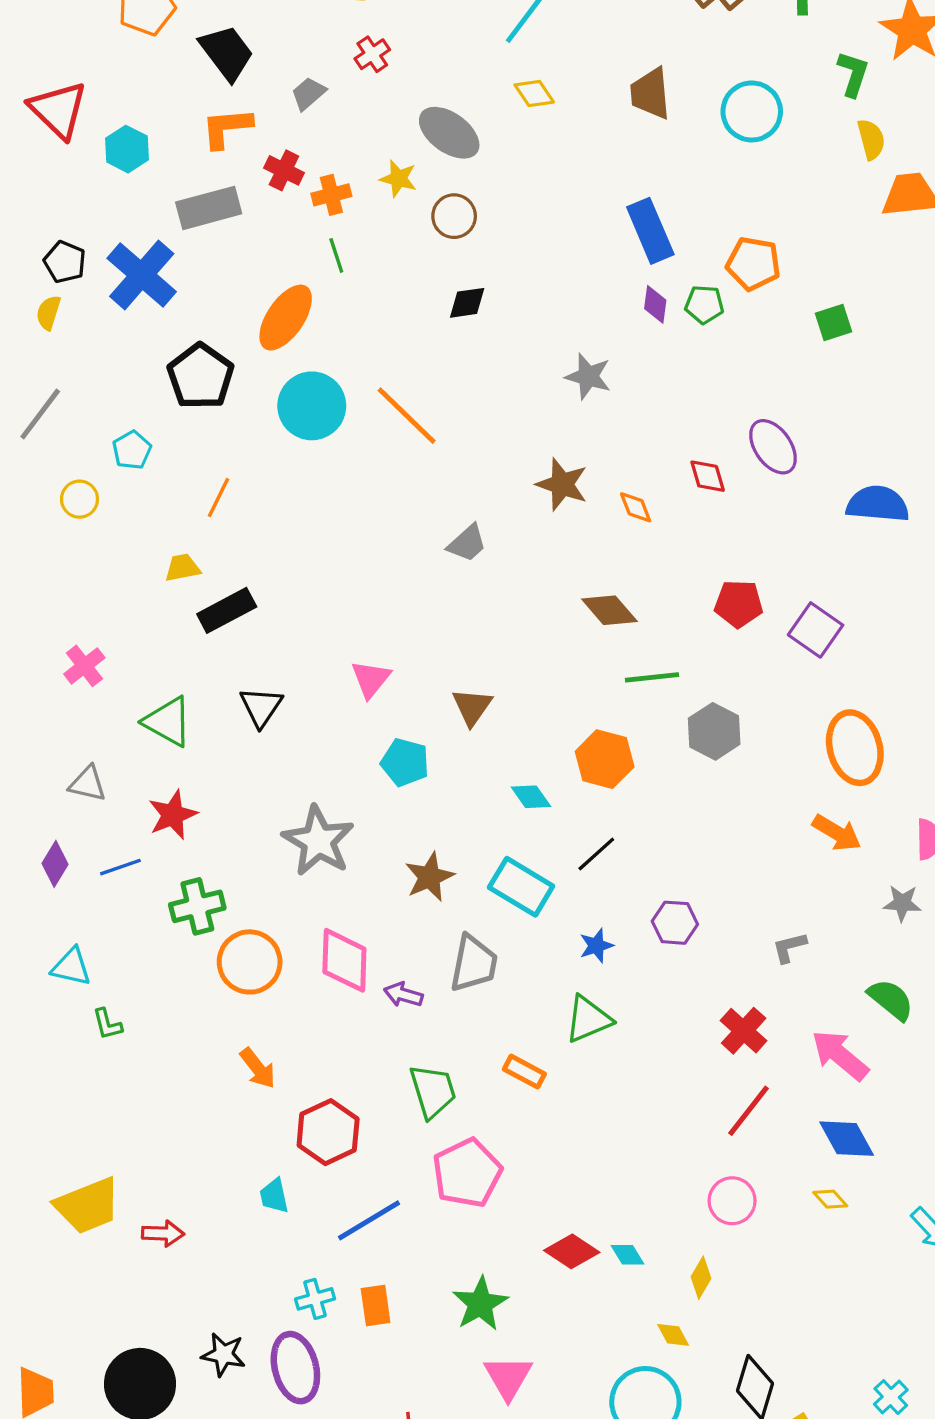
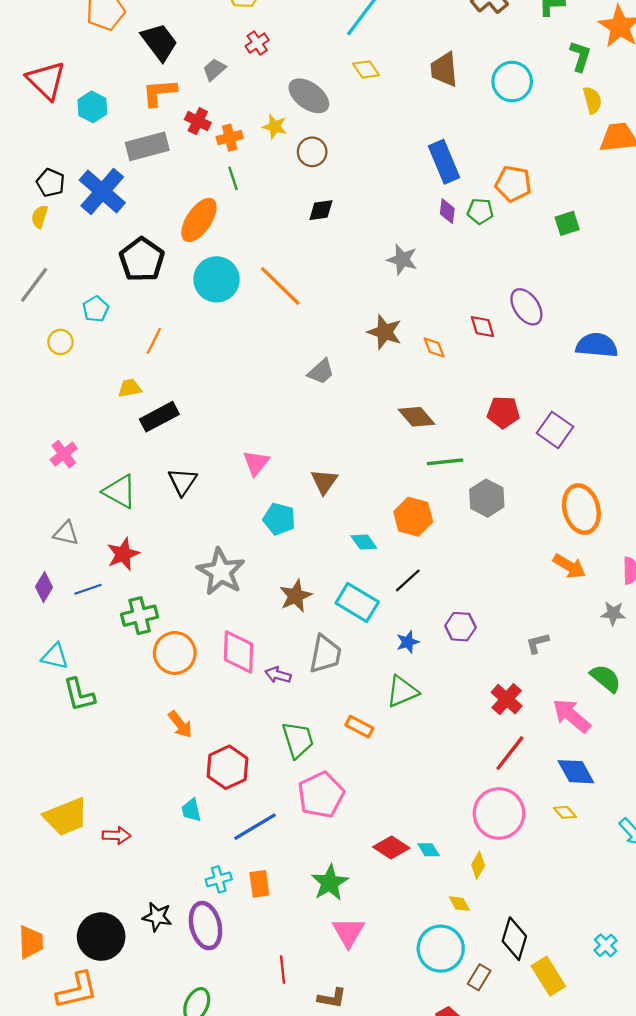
green L-shape: (107, 1024) -> (79, 695), size x1.6
pink circle: (732, 1201) -> (499, 813), size x1.6

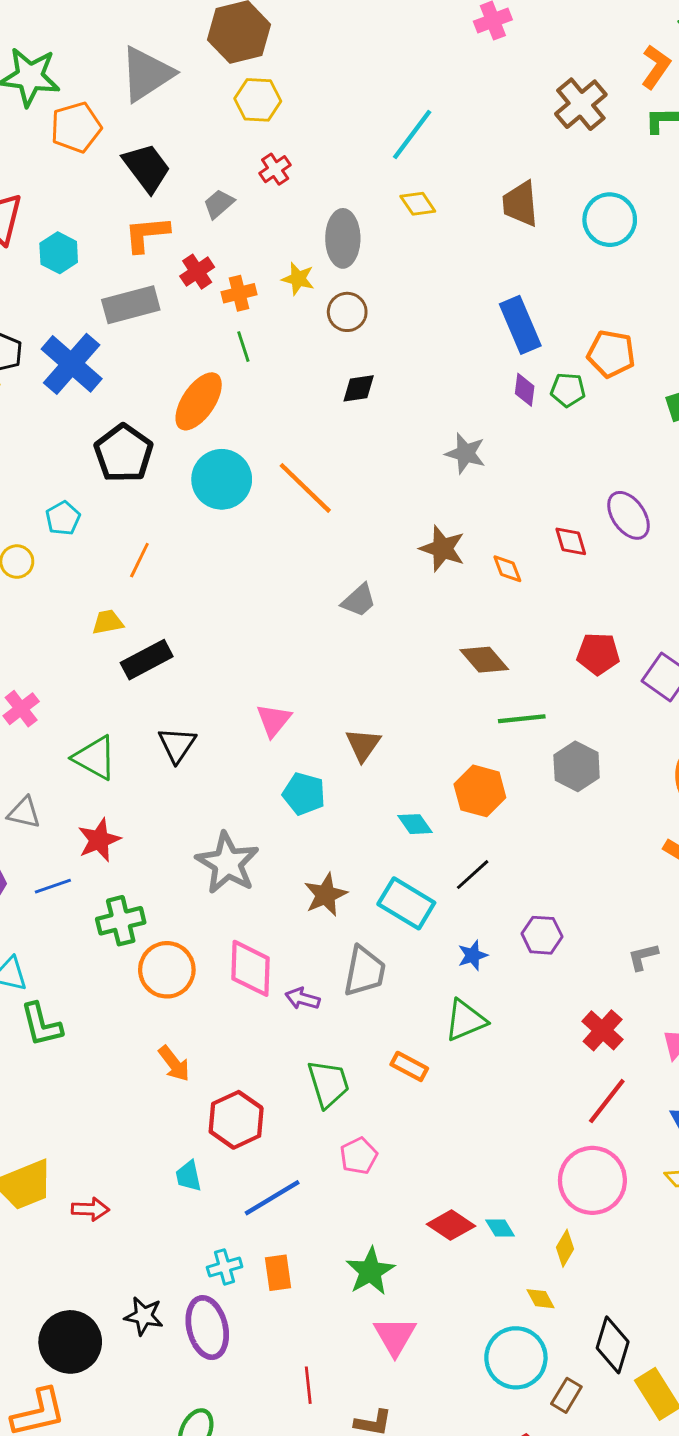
gray ellipse: (309, 96) -> (343, 238), turned 54
red cross: (198, 121) -> (197, 272), turned 30
pink pentagon: (321, 795) -> (359, 1156), size x0.6

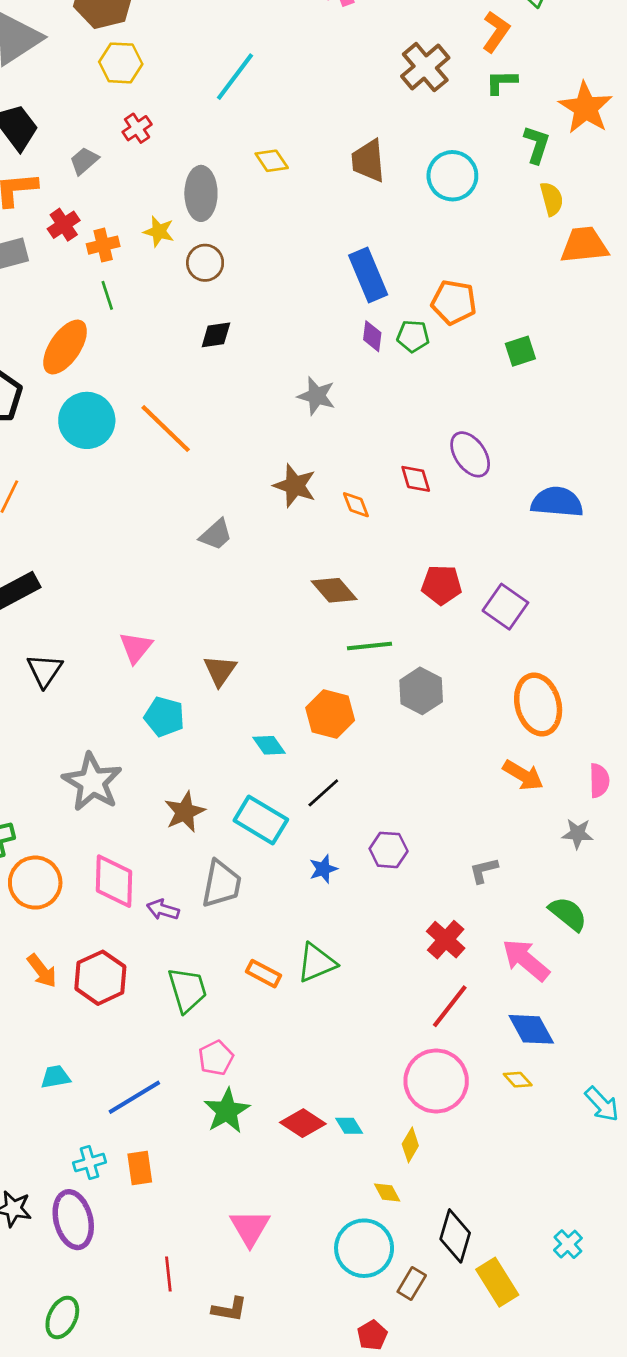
cyan line: (412, 135) -> (235, 77), moved
green triangle: (465, 1020) -> (317, 963), moved
red hexagon: (236, 1120) -> (100, 978), moved
cyan trapezoid: (188, 1176) -> (56, 1077), turned 92
green star: (370, 1271) -> (227, 1111), moved

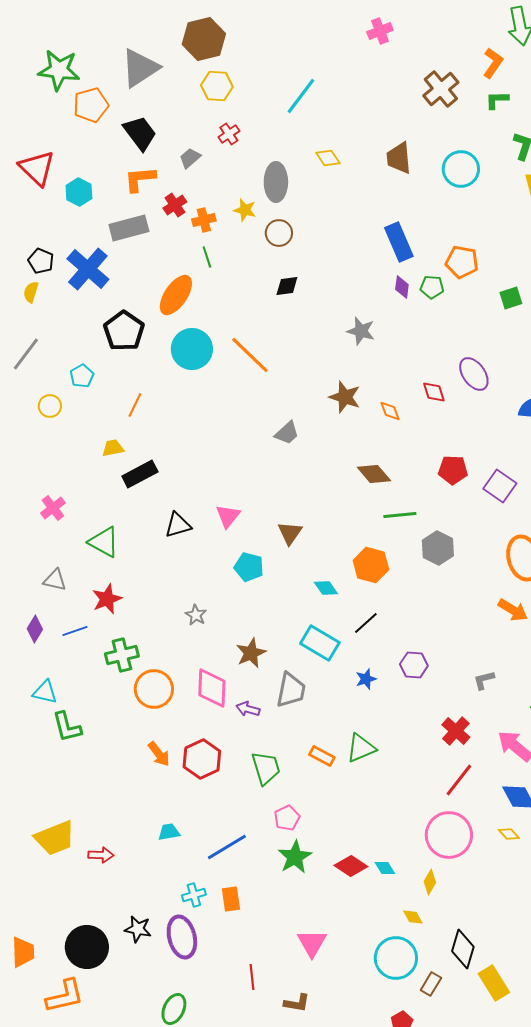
black triangle: (45, 671) -> (178, 525), moved, turned 40
gray star: (92, 782) -> (196, 615), size x0.5
brown star: (185, 812) -> (251, 653), moved

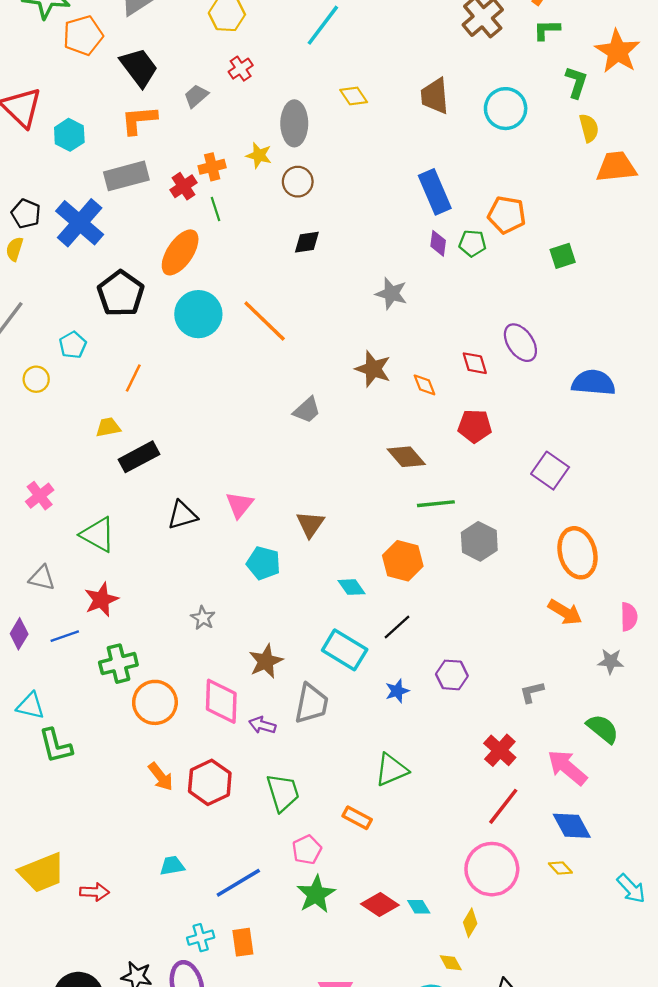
red cross: (175, 205) -> (184, 186), moved
red pentagon: (453, 470) -> (475, 426), moved
orange rectangle: (322, 756) -> (357, 818), moved

